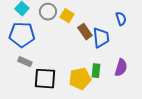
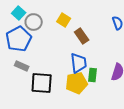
gray circle: (48, 12) -> (34, 22), moved
blue pentagon: (22, 35) -> (19, 39), turned -30
blue trapezoid: (101, 38) -> (79, 63), moved

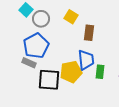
brown rectangle: (82, 36) -> (89, 33), turned 42
blue pentagon: (19, 39) -> (36, 46), moved
yellow pentagon: (77, 83) -> (71, 72), moved

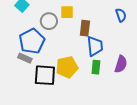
yellow square: (71, 17) -> (67, 12), turned -32
gray circle: (41, 19) -> (49, 21), moved
blue trapezoid: (86, 60) -> (95, 46), moved

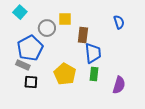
purple semicircle: (121, 64) -> (119, 85), moved
yellow pentagon: (67, 67) -> (65, 74), turned -30
black square: (45, 75) -> (31, 82), moved, size x0.6

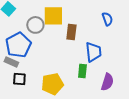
yellow square: (65, 19) -> (53, 16), size x1.5
blue trapezoid: (93, 53) -> (93, 52), moved
yellow pentagon: (65, 74) -> (52, 84), moved, turned 30

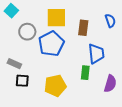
gray circle: (35, 25) -> (27, 32), moved
brown rectangle: (71, 32) -> (83, 28), moved
blue pentagon: (18, 45) -> (51, 44), moved

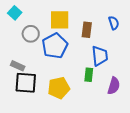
black square: (22, 81) -> (26, 83), size x1.6

